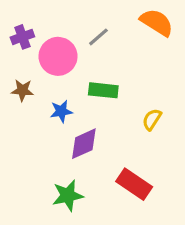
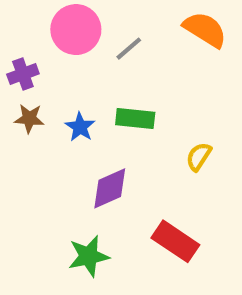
purple cross: (22, 37) -> (23, 74), moved
pink circle: (58, 56) -> (76, 30), moved
blue star: (61, 111) -> (80, 127), moved, turned -30

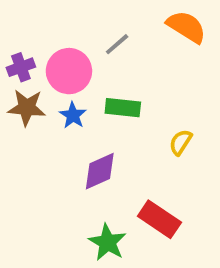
pink circle: (76, 30) -> (69, 71), moved
brown star: (29, 118) -> (27, 108), size x1.4
green star: (89, 256) -> (107, 242), moved, turned -30

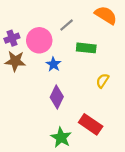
green rectangle: (123, 108) -> (86, 48), moved
blue star: (73, 115) -> (53, 64), moved
purple diamond: (100, 171) -> (57, 97), turned -40

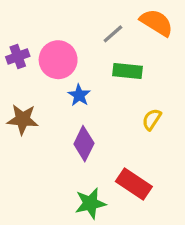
gray line: (67, 25) -> (113, 34), moved
brown star: (15, 61) -> (23, 119), moved
green star: (61, 137) -> (90, 203), turned 30

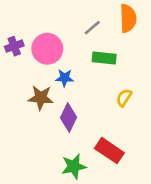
orange semicircle: (157, 23) -> (128, 18), turned 56
blue star: (79, 95) -> (64, 78), turned -30
brown star: (23, 119) -> (41, 98), moved

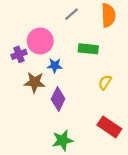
gray line: (92, 28) -> (71, 14), moved
purple cross: (14, 46) -> (19, 54), moved
red rectangle: (109, 151) -> (109, 127), moved

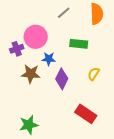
purple diamond: (58, 99) -> (62, 79), moved
red rectangle: (109, 127) -> (86, 114), moved
green star: (63, 140) -> (29, 125), moved

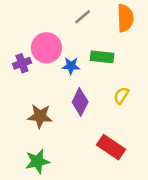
blue star: (49, 59) -> (71, 66), moved
brown star: (31, 74) -> (40, 116), moved

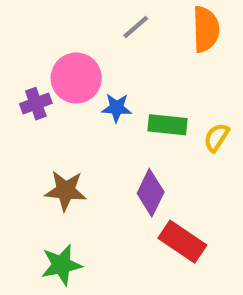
green rectangle: (102, 57) -> (168, 125), moved
yellow semicircle: (121, 96) -> (216, 137), moved
purple diamond: (80, 102) -> (151, 193), moved

